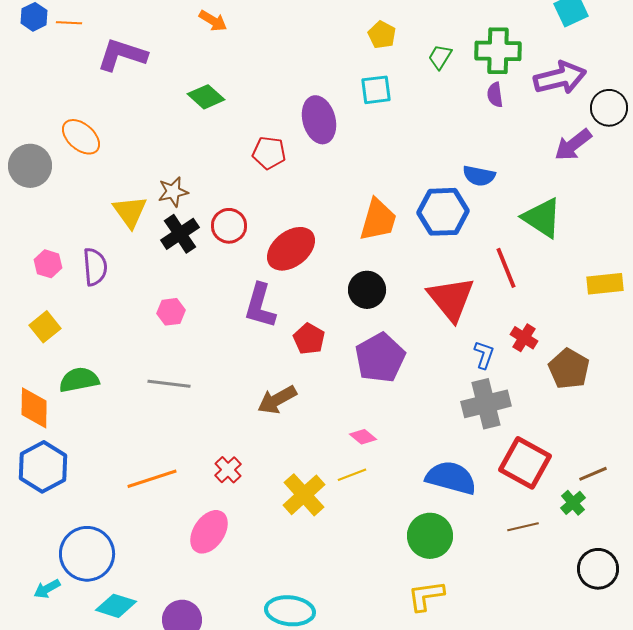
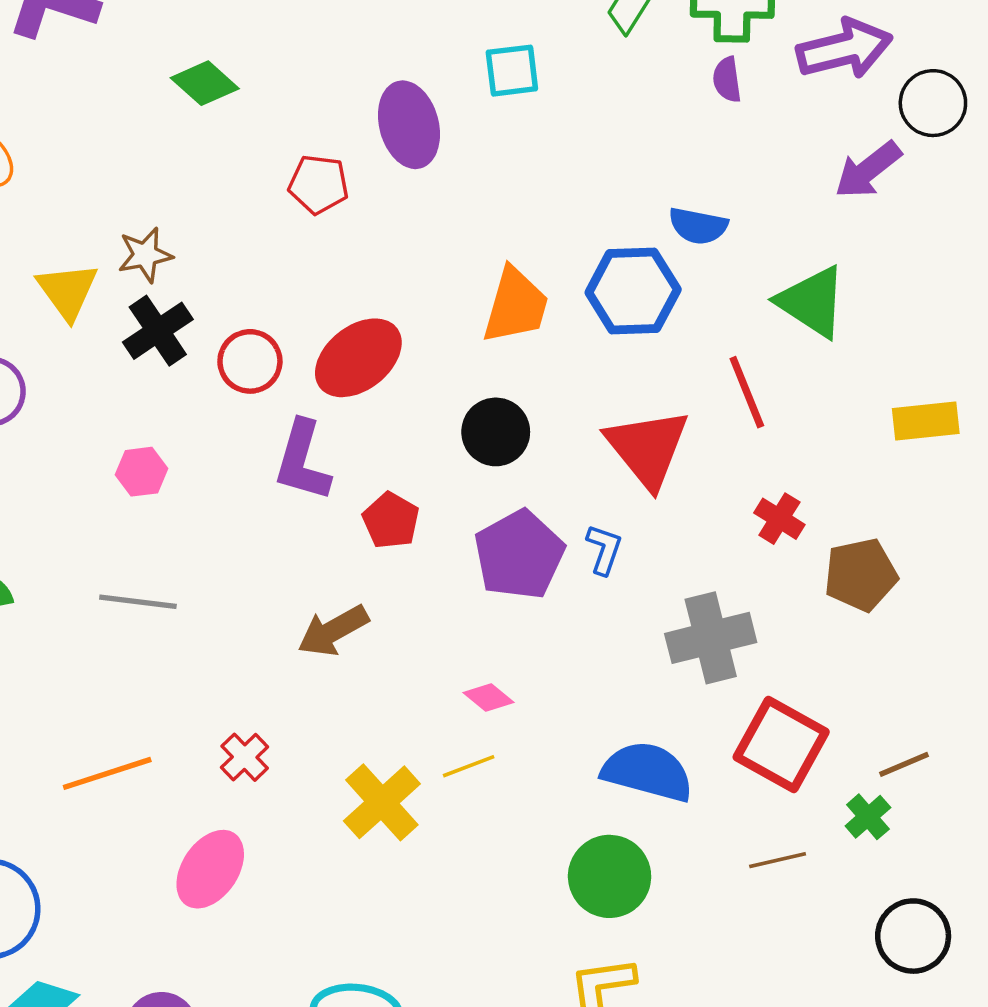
red circle: (229, 226) -> (250, 361), moved
blue L-shape: (484, 355) -> (604, 549), moved
brown pentagon: (569, 369) -> (861, 575), turned 30

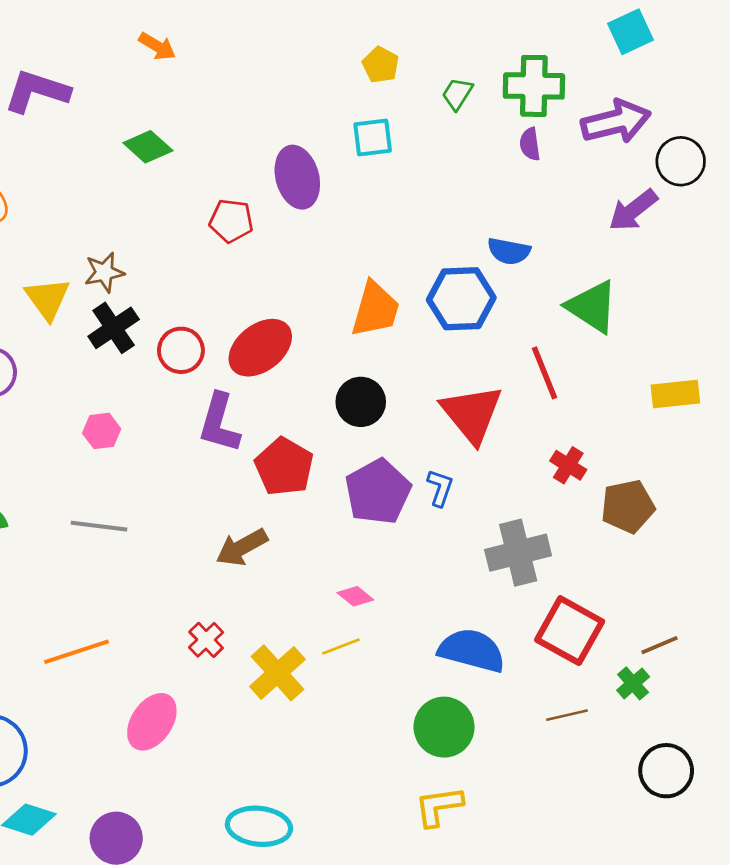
red pentagon: (391, 520) -> (284, 467), size x1.4
red cross: (245, 757) -> (206, 640), moved

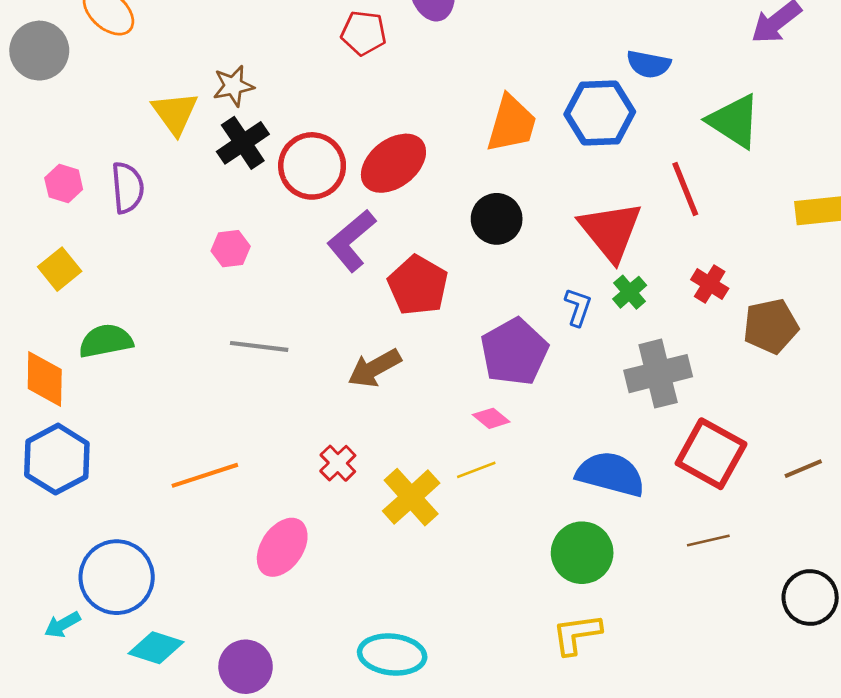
red circle: (181, 350) -> (312, 166), size x1.4
purple L-shape: (219, 423) -> (351, 241), turned 34
purple pentagon: (378, 492) -> (514, 352), moved
gray line: (99, 526) -> (259, 346), moved
green cross: (633, 683) -> (630, 292), moved

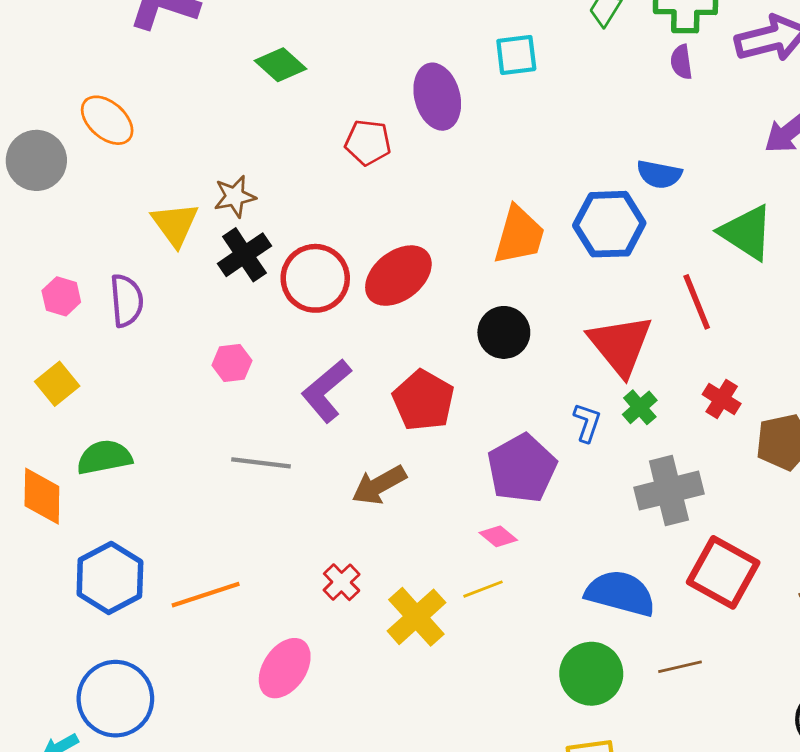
purple L-shape: (351, 241) -> (326, 391), moved
blue hexagon: (57, 459) -> (110, 578), moved
brown line: (708, 541) -> (680, 667), moved

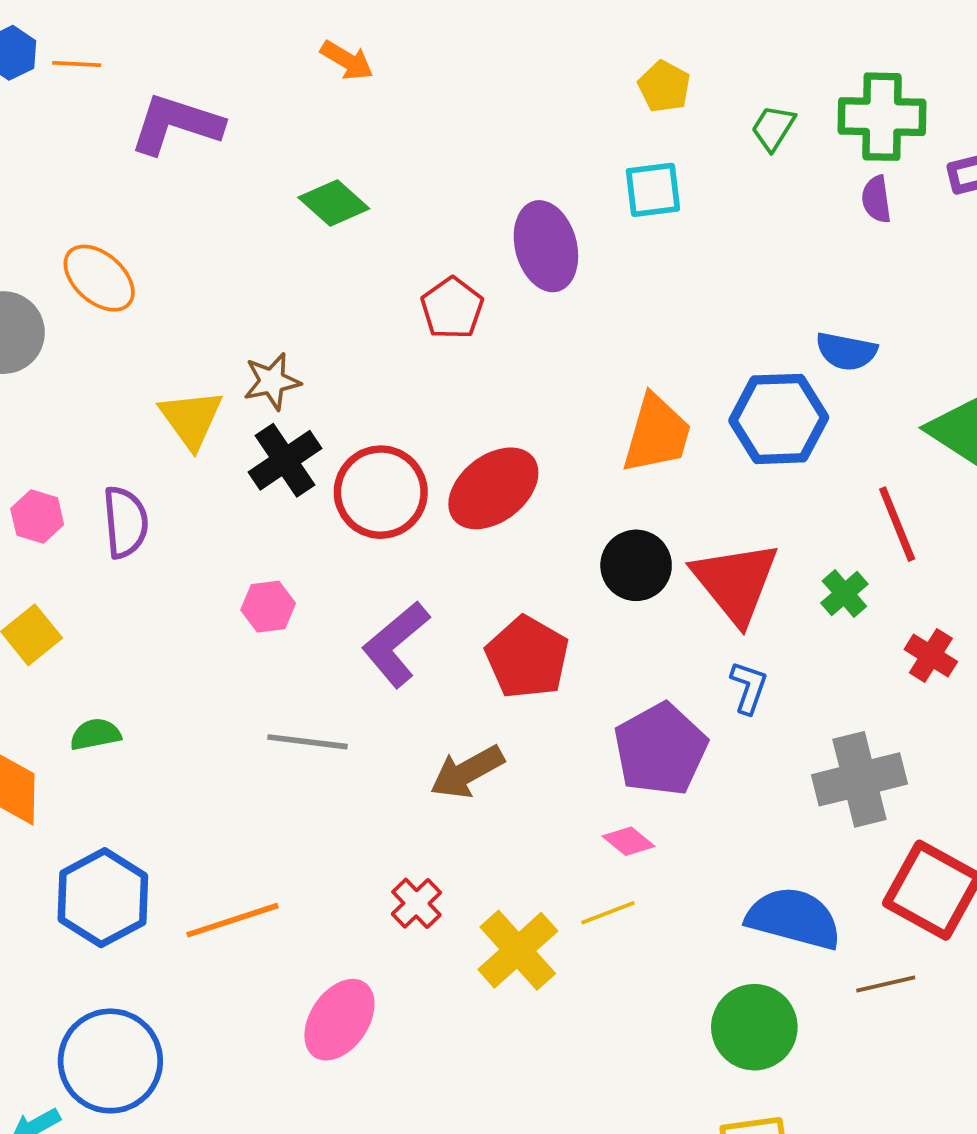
red pentagon: (368, 142) -> (452, 308), turned 30
red triangle: (620, 345) -> (736, 582), moved
green cross: (640, 407) -> (844, 594), moved
green semicircle: (104, 457) -> (95, 734), size x0.7
brown line: (680, 667) -> (886, 984), moved

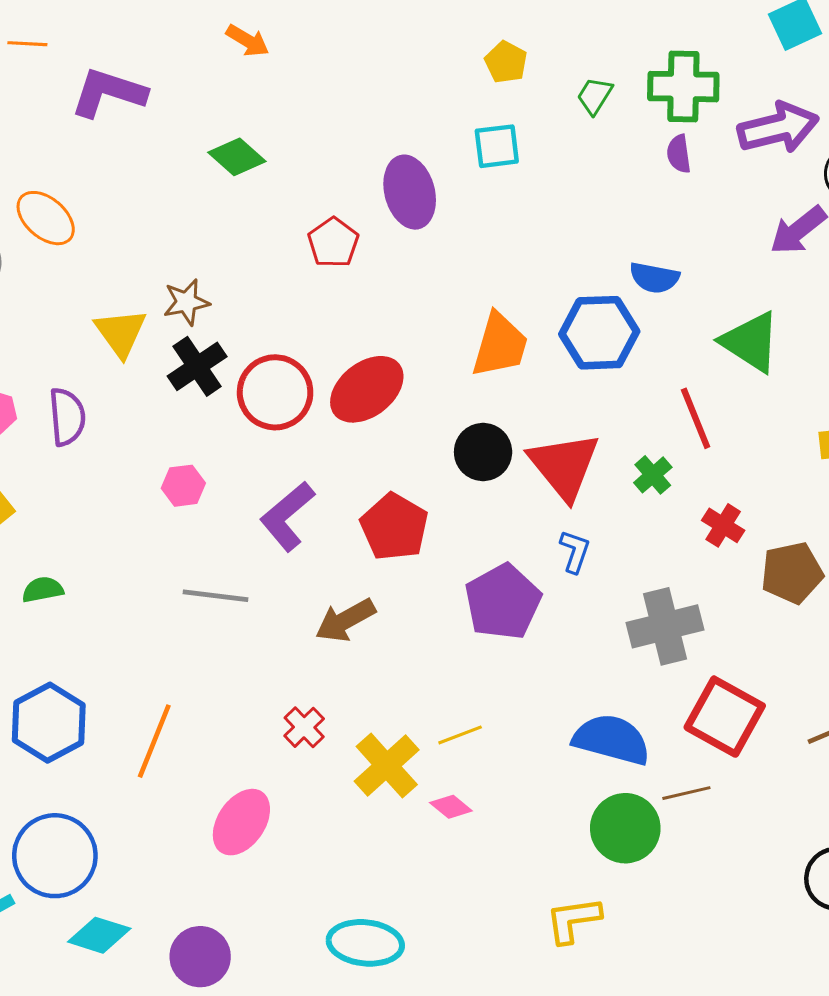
pink diamond: (629, 841) -> (451, 807), moved
orange line: (232, 920) -> (154, 741), turned -50
green circle: (754, 1027) -> (625, 828), moved

